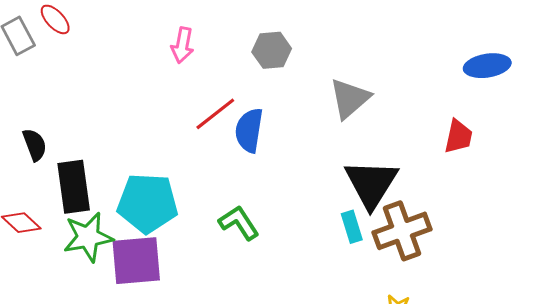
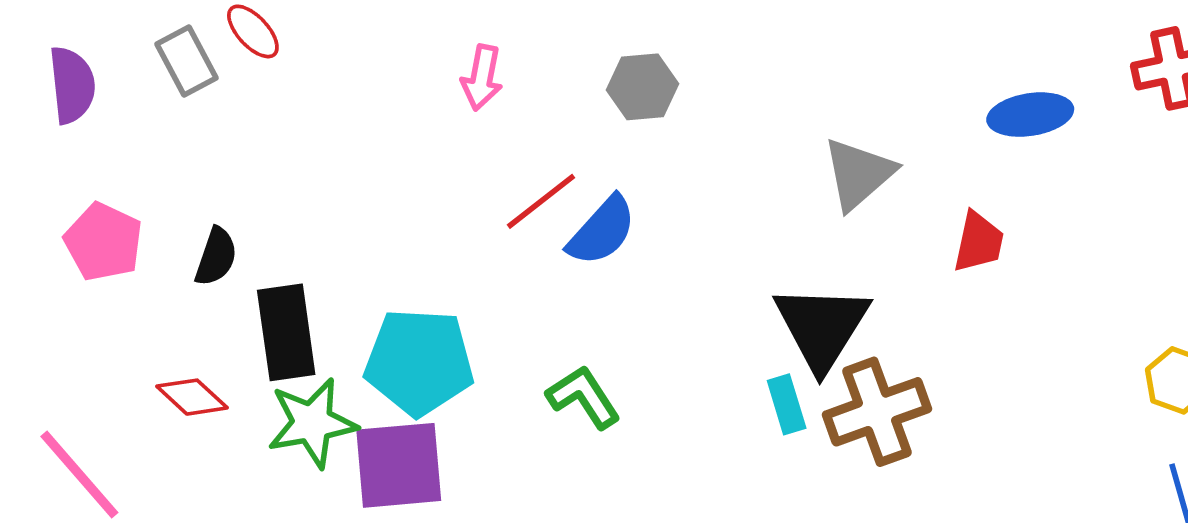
gray triangle: (350, 98) -> (859, 174), moved
blue semicircle: (249, 130) -> (602, 231), turned -147
black semicircle: (35, 145) -> (216, 257), turned 40

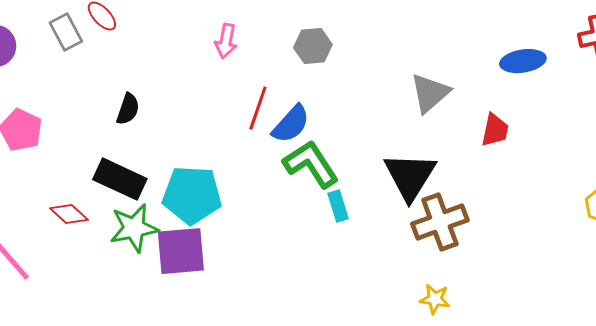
red line: (541, 201) -> (258, 108), turned -33
black semicircle: (216, 257) -> (128, 109), moved
black rectangle: (286, 332) -> (120, 179), turned -57
green L-shape: (583, 397) -> (311, 164), moved, size x1.4
cyan rectangle: (787, 404) -> (338, 206), moved

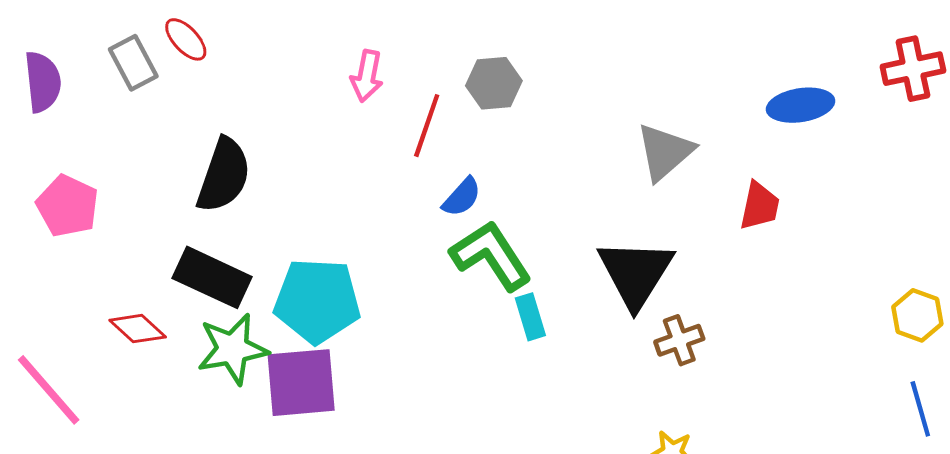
red line: (258, 108) -> (427, 126), moved
black semicircle: (128, 109) -> (224, 175), size x1.6
blue semicircle: (291, 124) -> (462, 197), size x0.7
brown cross: (440, 222) -> (679, 340), size x0.6

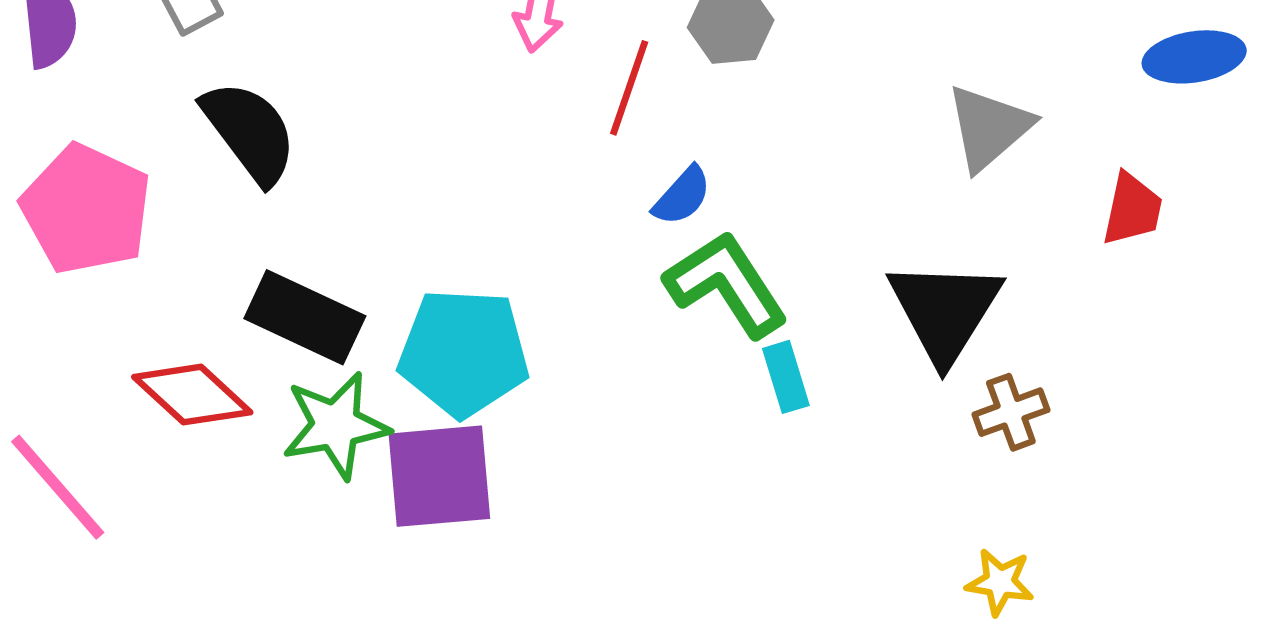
black semicircle: (224, 175) -> (250, 132), moved, turned -56
pink pentagon: (68, 206) -> (86, 209), size x1.4
red diamond: (138, 329) -> (192, 395), size x1.4

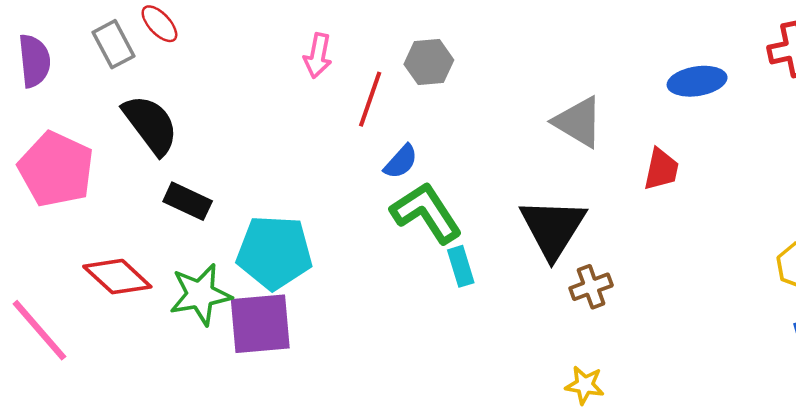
gray triangle: (989, 128) -> (578, 122), turned -48
black rectangle: (305, 317) -> (188, 201), moved, size x0.7

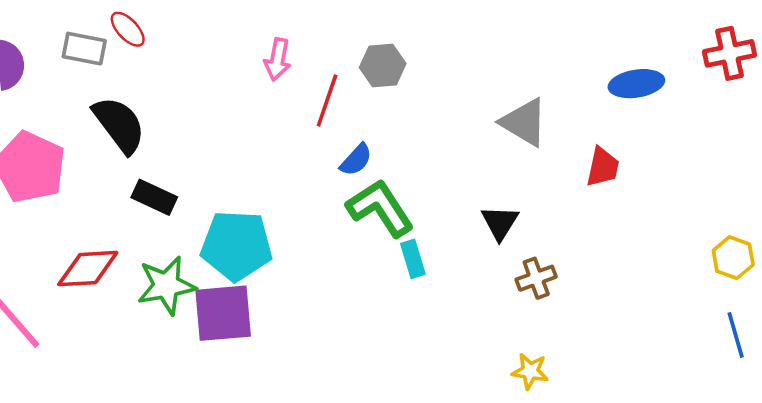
gray rectangle: (113, 44) -> (84, 49), turned -51
black triangle: (553, 228) -> (500, 223), size x0.6
red diamond: (117, 277) -> (88, 269), turned -46

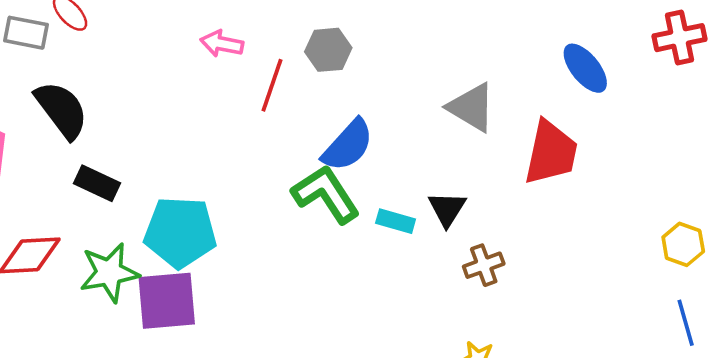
pink arrow: (278, 59) -> (222, 44), turned 90
blue ellipse: (636, 84) -> (585, 68), turned 60
blue semicircle: (356, 160) -> (348, 145), moved, size x1.6
red trapezoid: (603, 167) -> (551, 153), size x1.6
cyan rectangle: (413, 259) -> (396, 221), moved, turned -57

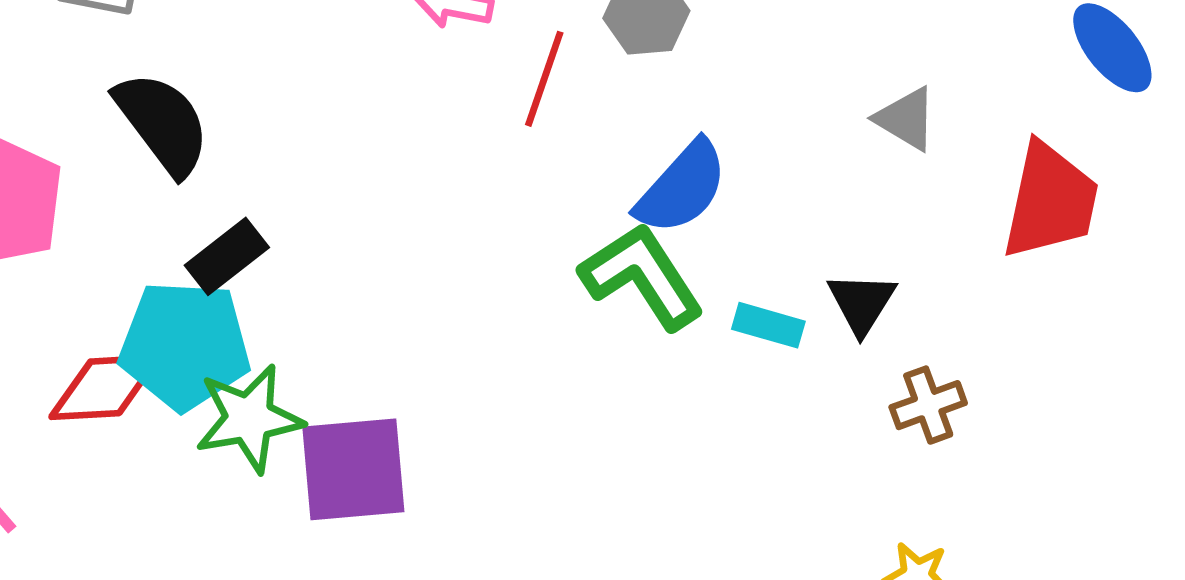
gray triangle: (471, 107) -> (906, 119), size x0.7
black rectangle: (97, 183) -> (227, 256), turned -63
cyan pentagon: (180, 232) -> (185, 345), moved

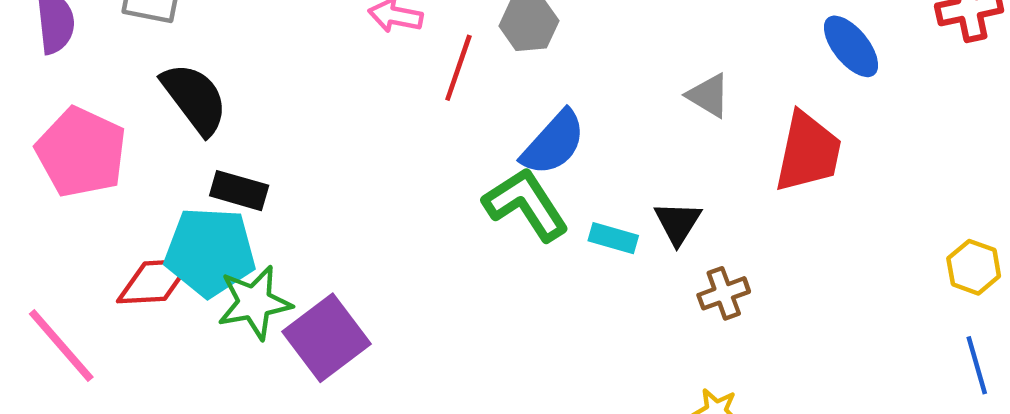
black rectangle: (227, 256) -> (239, 191), turned 54
purple square: (353, 469) -> (327, 338), turned -32

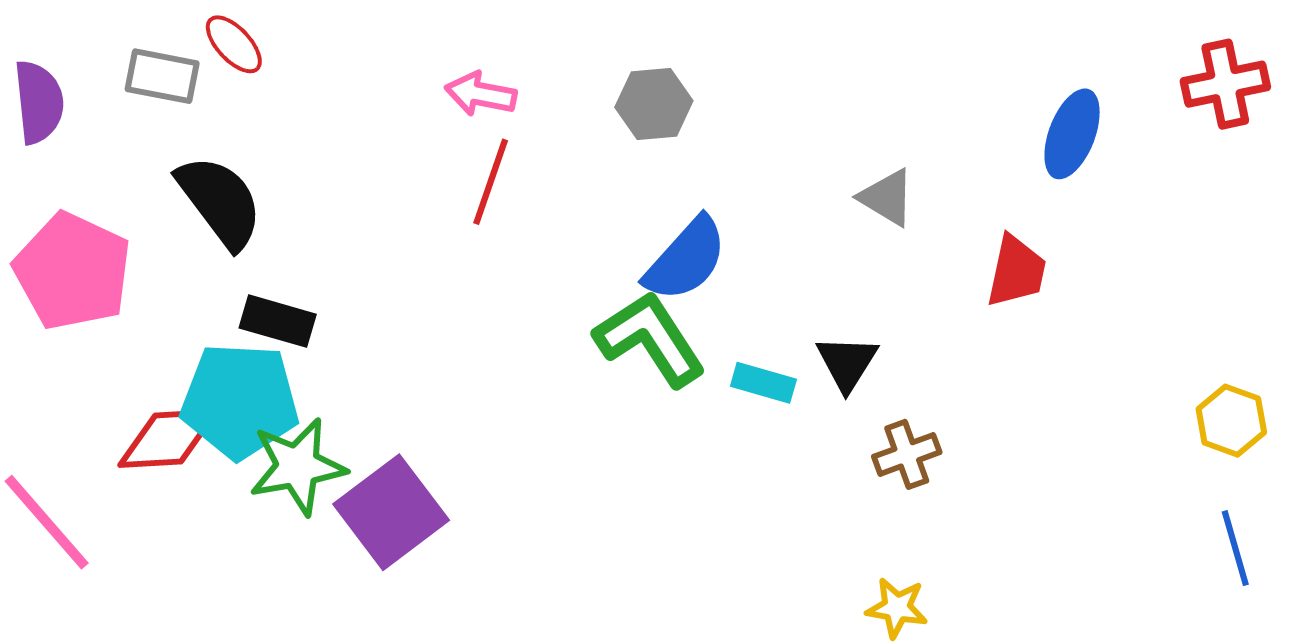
blue ellipse: (851, 46) -> (1072, 134), turned 60
red line: (458, 68) -> (491, 182), moved
red trapezoid: (808, 152) -> (1016, 271), size x0.7

